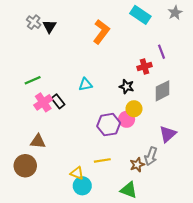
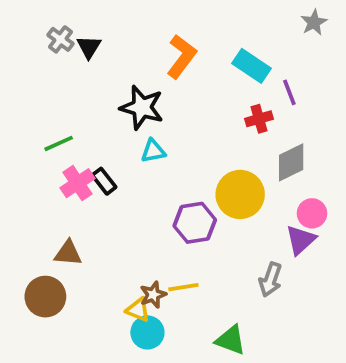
cyan rectangle: (140, 15) -> (251, 66), moved
black star: (127, 87) -> (142, 107), moved, size x1.6
yellow circle: (134, 109) -> (240, 194), size x1.6
pink circle: (127, 119) -> (312, 213), moved
brown star: (137, 165) -> (153, 295), moved

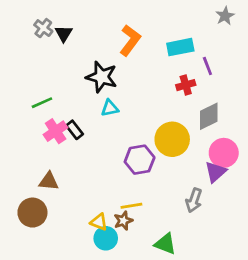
cyan rectangle: (251, 66) -> (180, 47), turned -45
pink circle: (312, 213) -> (224, 153), size x1.4
brown star: (153, 295) -> (123, 221), moved

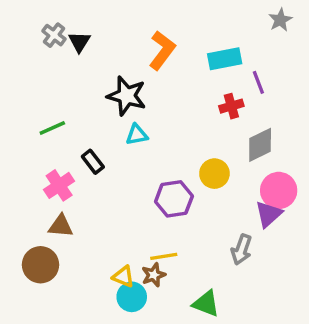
pink cross: (56, 131) -> (59, 185), moved
yellow circle: (172, 139) -> (214, 174), size x0.7

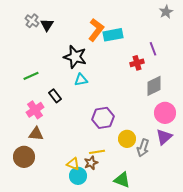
cyan rectangle: (225, 59) -> (113, 35), moved
yellow circle: (214, 174) -> (127, 139), moved
purple triangle: (268, 214) -> (164, 137), moved

